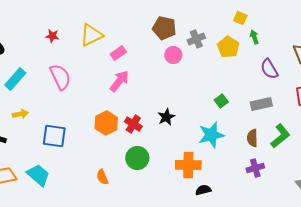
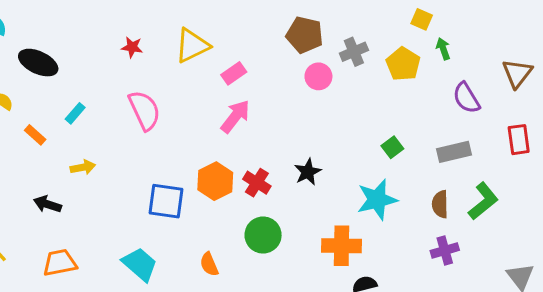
cyan rectangle: (15, 79) -> (75, 113), size x0.6
blue square: (54, 136) -> (166, 201), moved
cyan trapezoid: (38, 175) -> (140, 264), moved

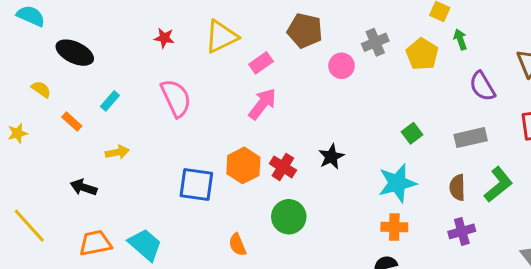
brown pentagon: (305, 35) -> (305, 31), moved
orange cross: (342, 246) -> (394, 227), moved, size x0.7
cyan trapezoid: (140, 264) -> (145, 245), moved

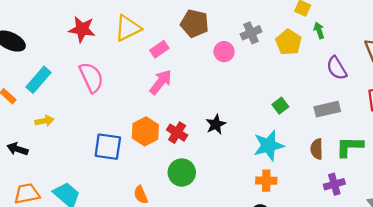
red star: (164, 38) -> (82, 29), size x1.6
cyan rectangle: (110, 101) -> (39, 80), size x1.6
green L-shape: (498, 185) -> (350, 147), turned -140
purple cross: (462, 231) -> (334, 184), moved

